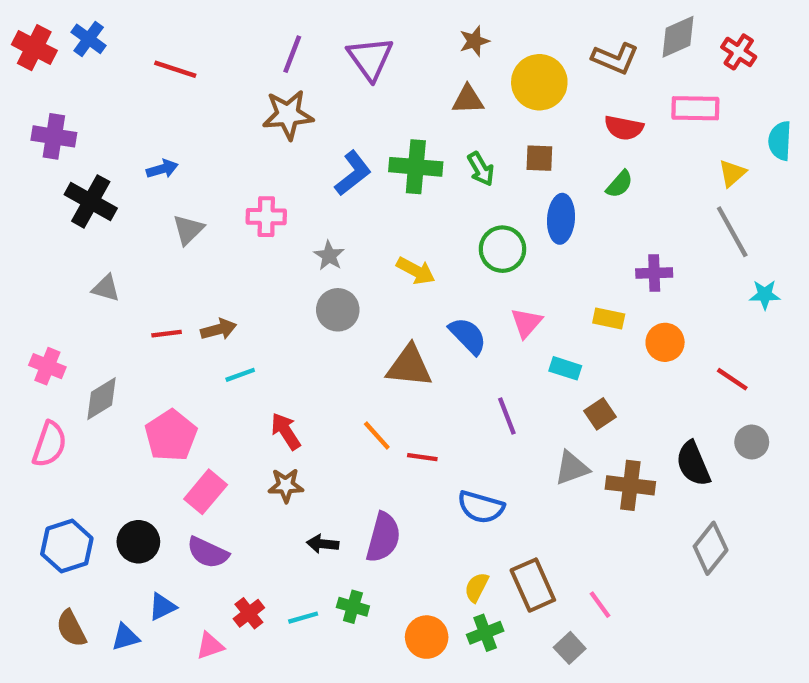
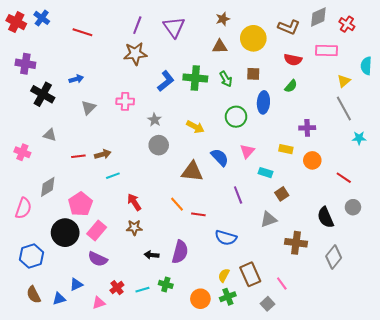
pink cross: (47, 366) -> (22, 152), moved
brown cross: (630, 485) -> (296, 243), moved
black circle: (138, 542) -> (65, 233), moved, size x1.4

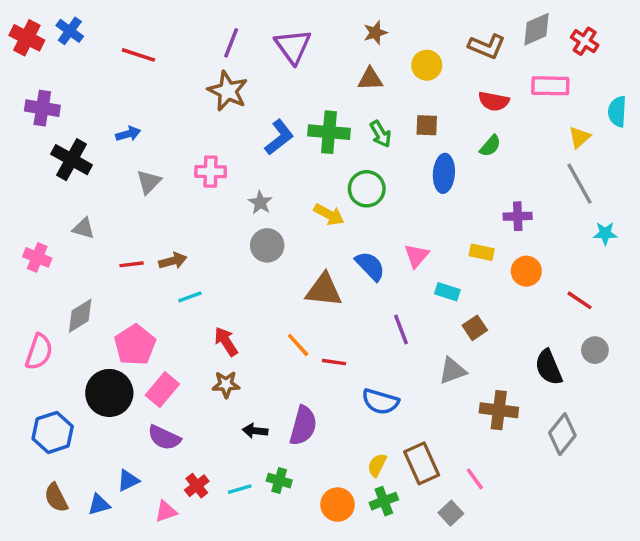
yellow circle: (253, 38) -> (427, 65), size x0.7
brown star: (135, 54) -> (228, 91), turned 30
green circle: (236, 117) -> (367, 189), moved

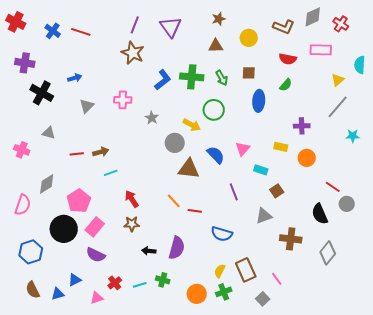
blue cross: (70, 31) -> (53, 31), moved
gray line: (579, 184) -> (338, 107), turned 70
gray circle: (267, 245) -> (175, 143), moved
red line: (579, 300) -> (333, 187), moved

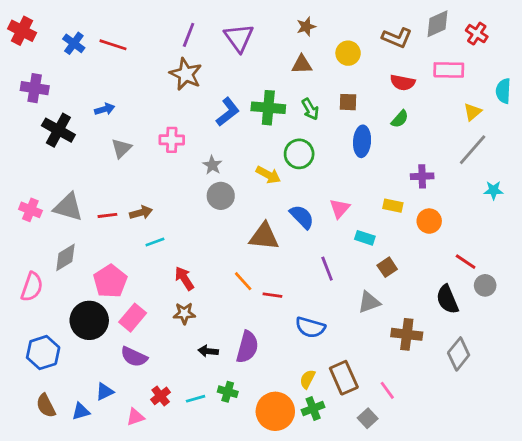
gray triangle: (49, 133) -> (68, 207), moved, size x1.6
gray circle: (175, 143) -> (221, 196), moved
orange circle: (197, 294) -> (275, 411), size x1.4

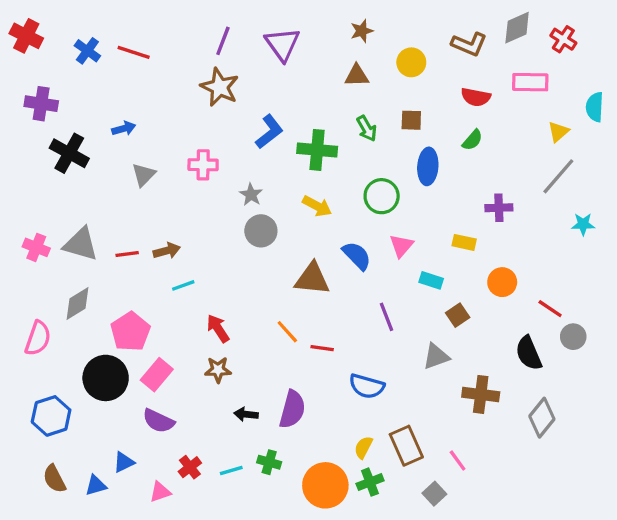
green cross: (268, 108) -> (317, 150), moved
green circle: (299, 154) -> (382, 196), moved
orange circle: (429, 221) -> (502, 282), moved

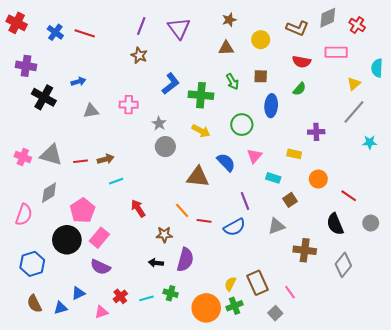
brown star: (220, 87) -> (139, 55), size x0.7
gray triangle: (144, 175) -> (91, 111), turned 35
gray circle: (573, 337) -> (371, 223), moved
brown star: (218, 370) -> (164, 235), moved
blue semicircle: (367, 386) -> (234, 227), moved, turned -45

